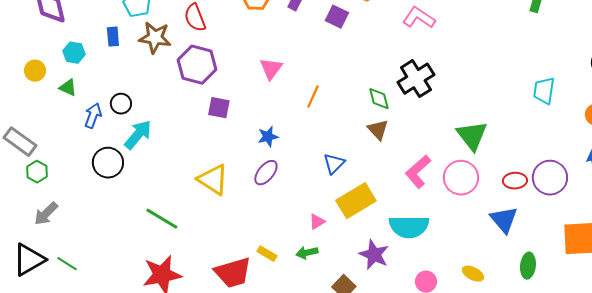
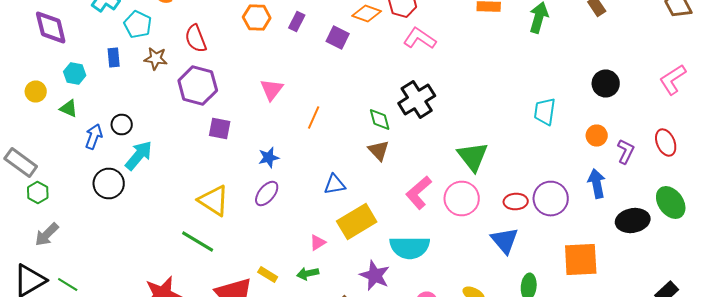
brown star: (155, 38) -> (156, 58), size x0.7
blue triangle: (334, 164) -> (335, 184), turned 35
green line: (162, 219) -> (198, 242), moved

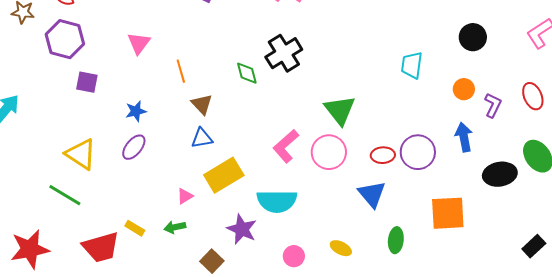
orange line: (314, 118) -> (181, 71), turned -40
brown triangle: (379, 150) -> (202, 104), moved

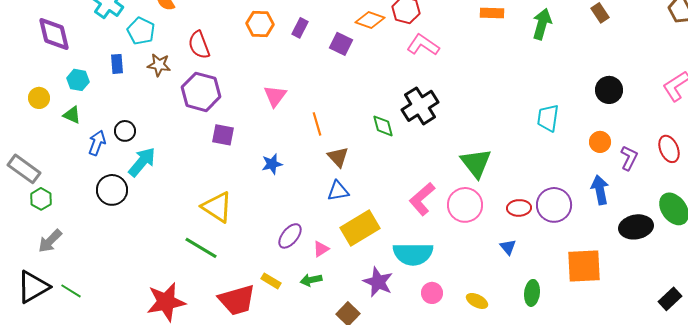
purple ellipse: (134, 147) -> (290, 236), moved
blue triangle: (372, 194) -> (508, 247), size x0.6
pink circle: (294, 256) -> (432, 293), moved

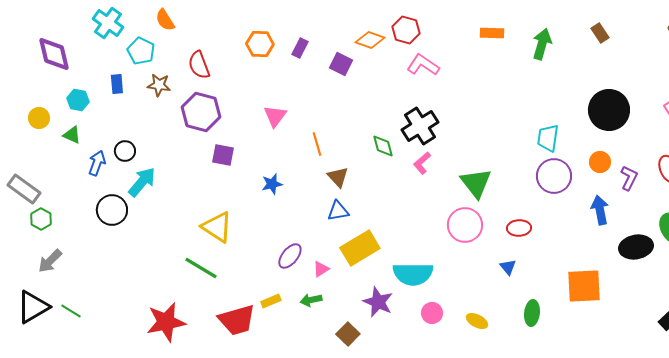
black circle: (609, 90) -> (609, 110), size x1.5
pink L-shape: (422, 199) -> (422, 163), moved, size x0.7
purple circle: (554, 205) -> (554, 176), moved
yellow rectangle: (271, 281) -> (271, 301), turned -54

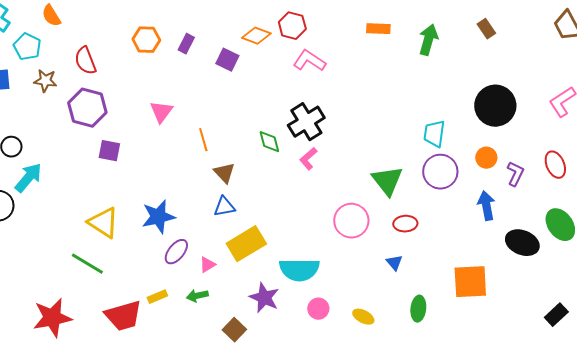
green triangle: (476, 183) -> (387, 181), moved
blue star: (272, 184) -> (158, 217), moved, size x1.6
black ellipse: (636, 247) -> (522, 243), turned 32

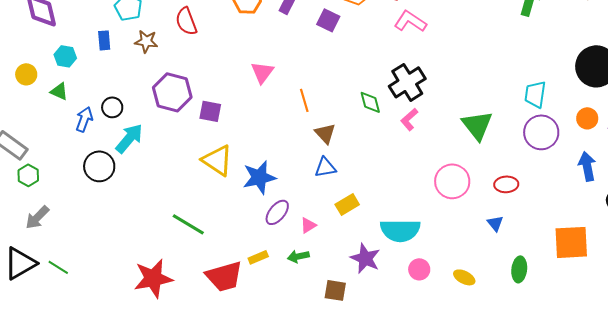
purple hexagon: (87, 108) -> (172, 92), moved
green triangle: (387, 181) -> (477, 125), moved
yellow triangle: (103, 223) -> (217, 160), moved
yellow rectangle: (246, 244) -> (347, 204), size x0.6
brown square: (234, 330) -> (335, 290), turned -35

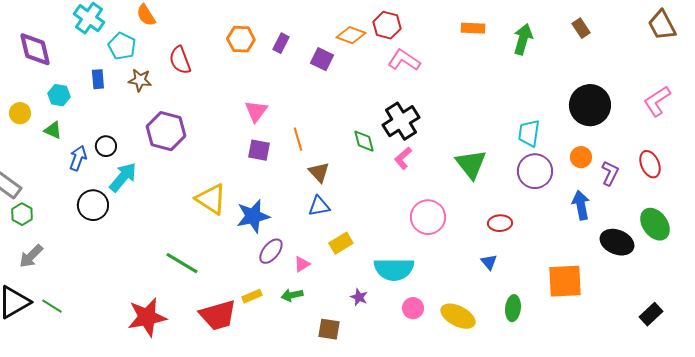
purple square: (210, 111) -> (259, 150), moved
pink circle: (452, 181) -> (428, 217), moved
purple star: (365, 258) -> (359, 297), size x0.6
yellow ellipse: (464, 277) -> (458, 316), size x1.6

